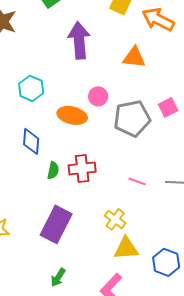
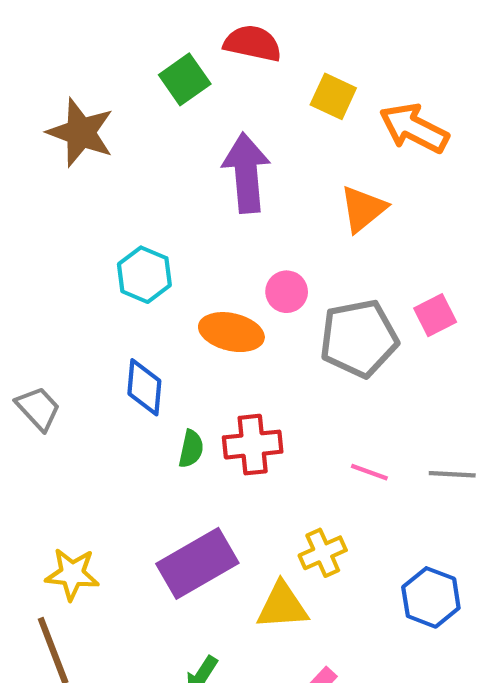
orange triangle: (134, 57) -> (363, 209), turned -45
yellow cross: (115, 219) -> (323, 553), turned 30
purple rectangle: (56, 224) -> (197, 563), turned 33
yellow triangle: (126, 248) -> (282, 606), moved
blue hexagon: (166, 262) -> (431, 597), moved

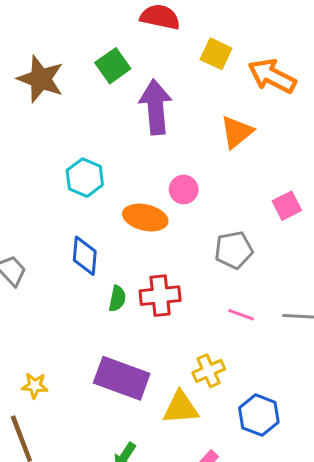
green square: (185, 79) -> (113, 66), moved
gray pentagon: (359, 338) -> (234, 250), moved, size x0.7
purple rectangle: (197, 563) -> (122, 378), turned 50
yellow star: (72, 574) -> (35, 386), size x0.7
blue hexagon: (431, 597) -> (259, 415), moved

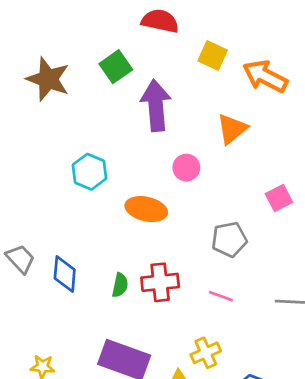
pink circle: (184, 189) -> (186, 168), moved
blue diamond: (85, 256) -> (65, 274), moved
pink line: (241, 315) -> (221, 296), moved

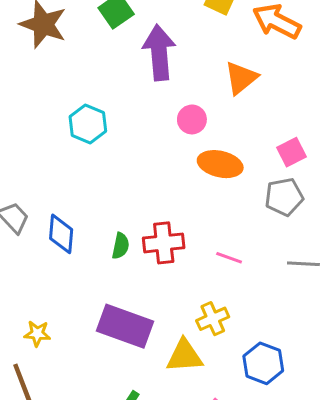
orange ellipse: (146, 209) -> (220, 164), moved
gray pentagon: (229, 239) -> (284, 197), moved

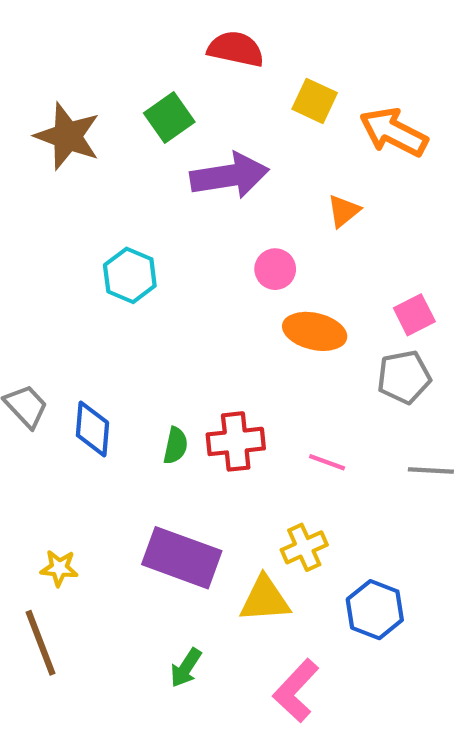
purple arrow: (159, 53) -> (229, 176), turned 86
orange triangle: (241, 78) -> (344, 211), size x0.7

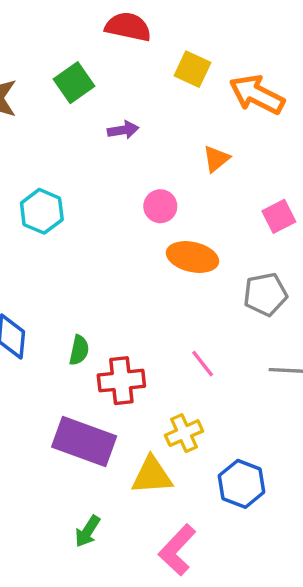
purple arrow: (229, 176) -> (123, 130), size x0.5
pink square: (414, 315) -> (279, 216), moved
red cross: (236, 441) -> (121, 381), moved
pink line: (327, 462) -> (203, 364), turned 32

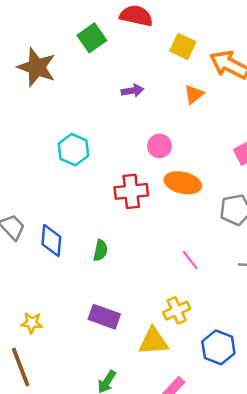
green square: (74, 83) -> (92, 38), moved
orange triangle: (216, 159) -> (194, 94), moved
red cross: (121, 381) -> (131, 191), moved
purple rectangle: (84, 442) -> (104, 317), size x0.7

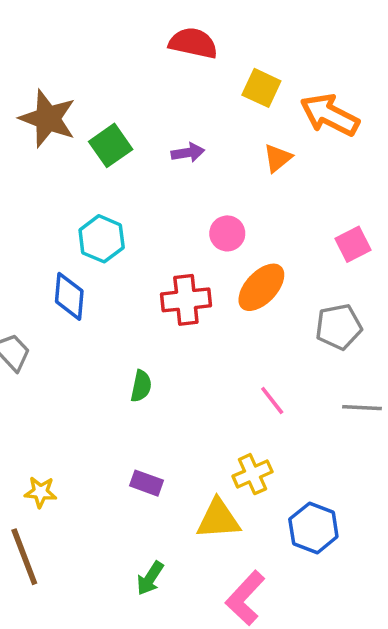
green square: (92, 38) -> (111, 145), moved
orange ellipse: (183, 183) -> (261, 287), turned -60
blue diamond: (51, 241) -> (69, 296), moved
purple rectangle: (104, 317) -> (146, 483), size x0.7

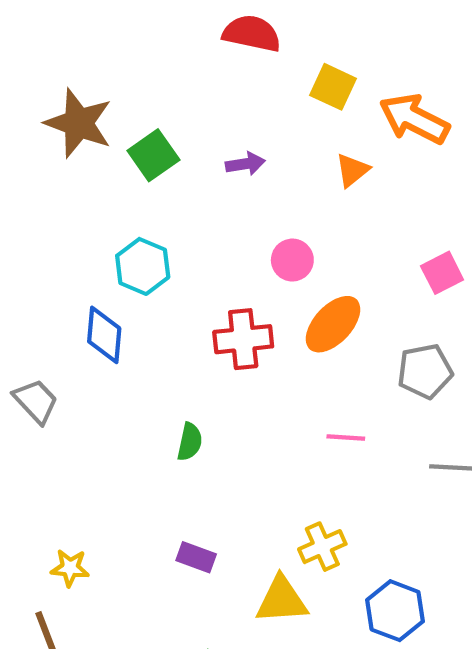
pink line: (272, 400) -> (346, 437), moved, turned -48

